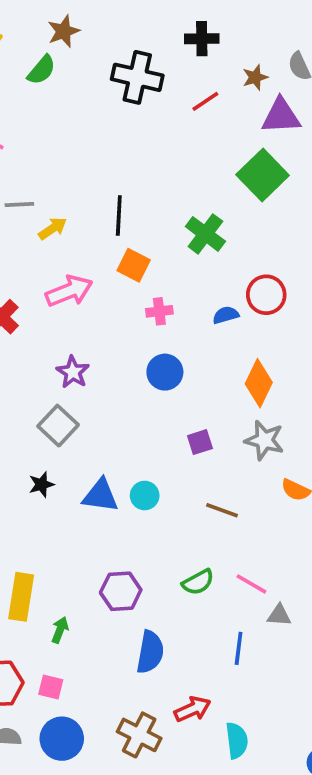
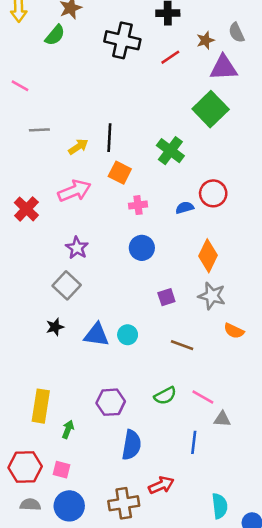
yellow arrow: (53, 228) -> (78, 147), moved
brown cross: (139, 735) -> (124, 503), turned -36
cyan semicircle: (237, 740) -> (220, 506), moved

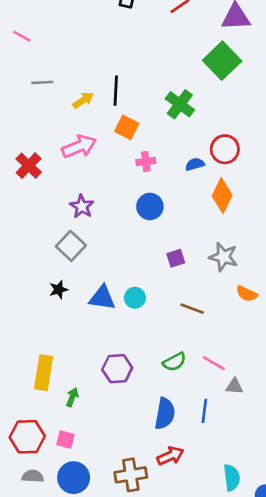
orange diamond: (208, 256) -> (222, 196), moved
blue semicircle: (131, 445) -> (165, 414), moved

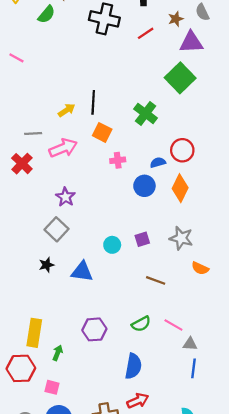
gray line: (42, 82) -> (33, 134), moved
blue circle: (150, 206) -> (144, 186), moved
cyan circle: (135, 298) -> (112, 245), moved
blue line: (204, 411) -> (193, 368), moved
red hexagon: (27, 437) -> (21, 368), moved

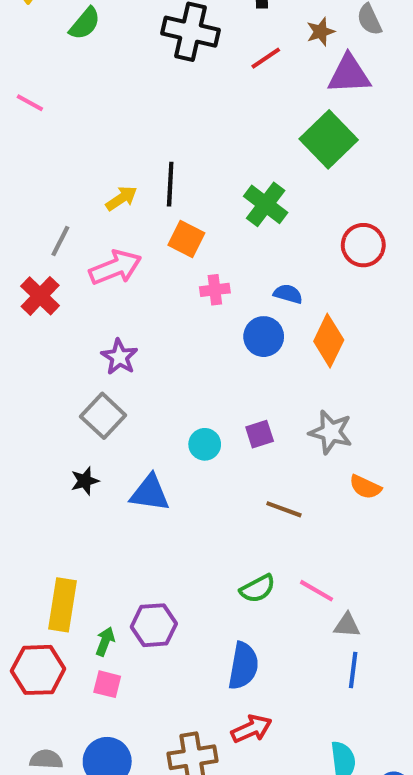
gray line: (33, 134) -> (60, 241), turned -60
red circle: (182, 150) -> (363, 245), moved
blue semicircle: (158, 162) -> (288, 294), turned 32
purple hexagon: (94, 329) -> (154, 625), moved
pink square: (52, 387) -> (107, 684), moved

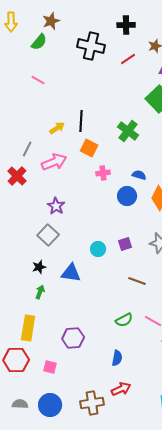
pink line: (30, 103) -> (38, 80), moved
green arrow: (105, 641) -> (40, 292), moved
blue semicircle: (243, 666) -> (117, 358), size x0.7

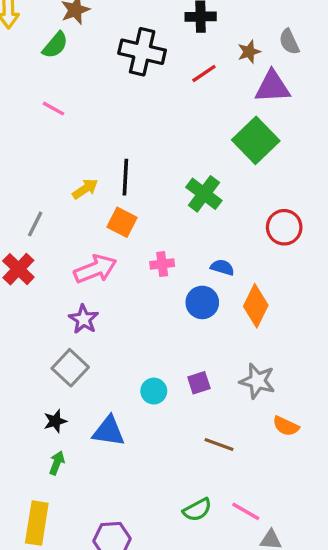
orange square: (89, 148) -> (122, 222), moved
pink arrow: (54, 162) -> (95, 269), moved

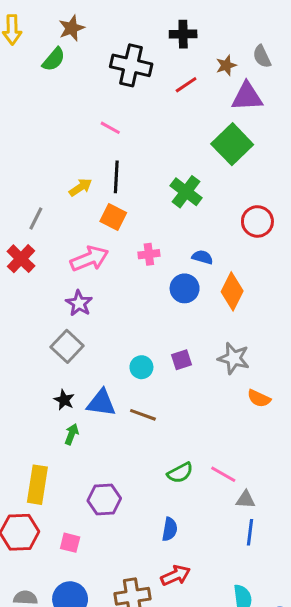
pink line: (54, 109) -> (110, 128), moved
black star: (55, 421) -> (64, 400), moved, turned -30
brown line: (219, 445) -> (143, 415), moved
green arrow: (57, 463) -> (72, 434), moved

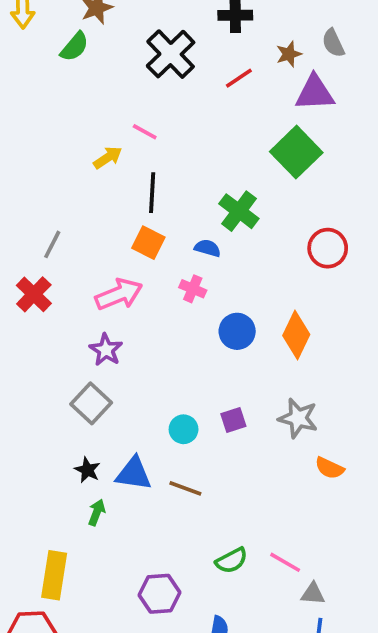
black cross: (131, 65) -> (171, 54), turned 33
yellow arrow: (80, 187) -> (108, 158), moved
pink cross: (149, 254) -> (193, 289), turned 30
blue semicircle: (202, 257) -> (208, 248), moved
purple hexagon: (104, 500) -> (159, 594), moved

